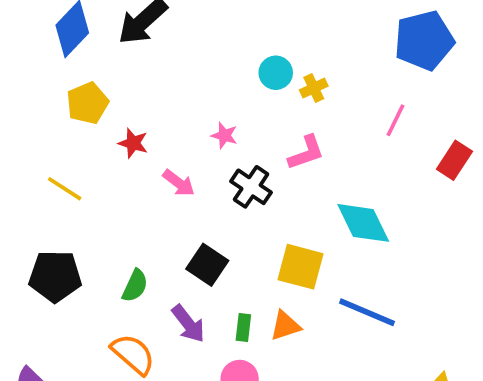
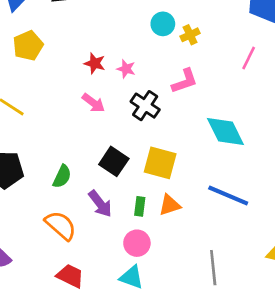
red star: (133, 143) -> (95, 63), moved
yellow square: (300, 267) -> (160, 163), moved

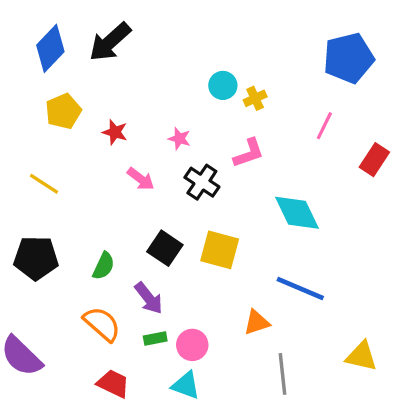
red star: (95, 63) -> (115, 132), moved
orange triangle: (170, 205) -> (257, 322), moved
green rectangle: (140, 206) -> (155, 338), moved, turned 72

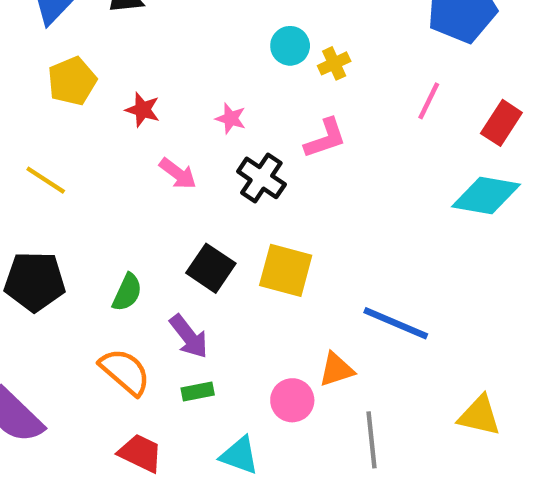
red rectangle: (374, 160) -> (501, 123), moved
cyan diamond: (297, 213) -> (486, 196), moved, turned -54
pink circle: (192, 345) -> (292, 400), moved

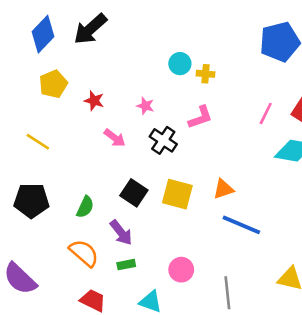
yellow cross: (334, 63) -> (206, 74), turned 30
pink line: (429, 101) -> (266, 113), moved
orange triangle: (336, 369) -> (223, 189), moved

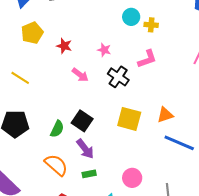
black square: (134, 193) -> (82, 121), moved

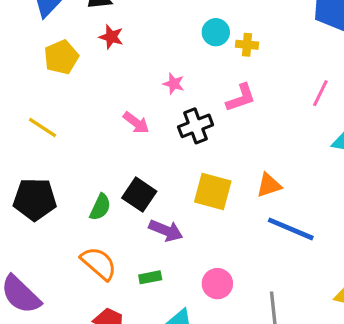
red star: (64, 46) -> (111, 37), moved
black cross: (118, 77) -> (196, 126), turned 35
purple arrow: (85, 149) -> (166, 230), moved, turned -30

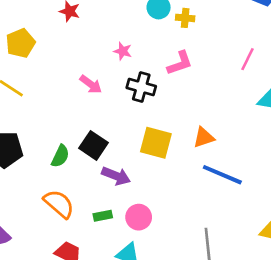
yellow pentagon: (61, 57) -> (20, 43), moved
black cross: (196, 126) -> (141, 87), turned 36
pink circle: (217, 284) -> (139, 217), moved

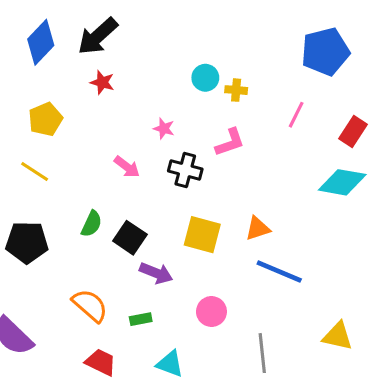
pink line: (248, 59) -> (296, 115), moved
green semicircle: (60, 156) -> (92, 224), moved
pink circle: (139, 217) -> (211, 312), moved

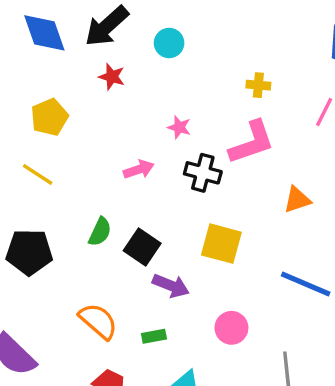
blue diamond: (41, 42) -> (44, 33), turned -63
cyan circle: (205, 78) -> (169, 43), moved
pink L-shape: (230, 142) -> (252, 142), size x1.4
pink arrow: (127, 167) -> (139, 169), turned -56
orange triangle: (258, 228) -> (297, 200), moved

